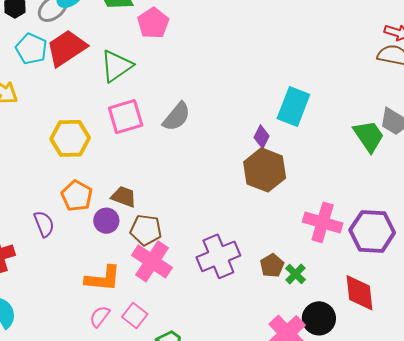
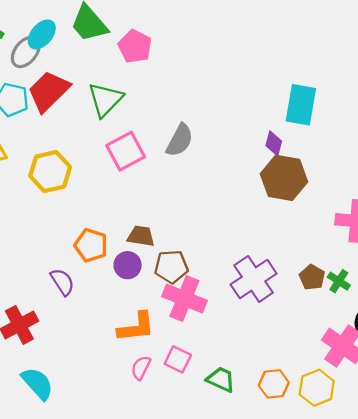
yellow hexagon: (70, 138) -> (50, 172), moved

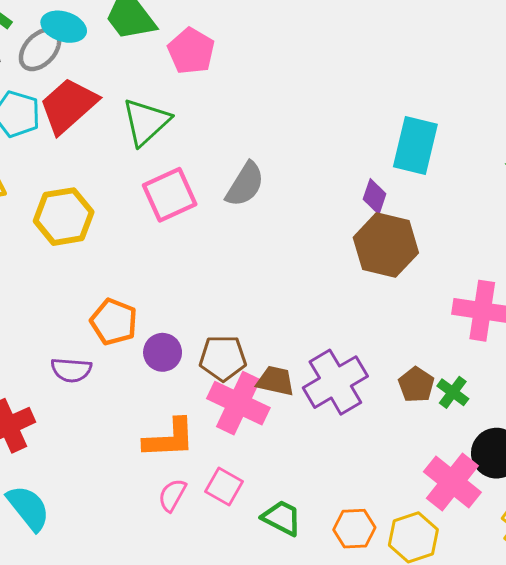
cyan ellipse: (42, 34) -> (64, 27), turned 64
brown trapezoid: (141, 236) -> (275, 381), moved
purple semicircle: (62, 282) -> (71, 370), turned 124

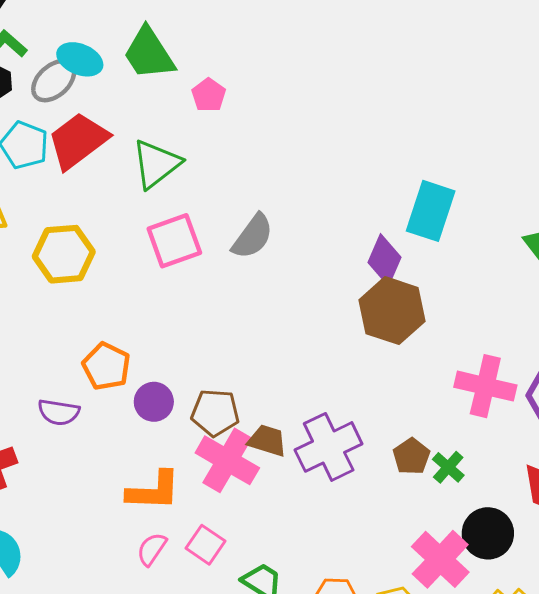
pink pentagon: (191, 51) -> (209, 95), size x0.7
purple diamond: (375, 197) -> (384, 260), size x1.4

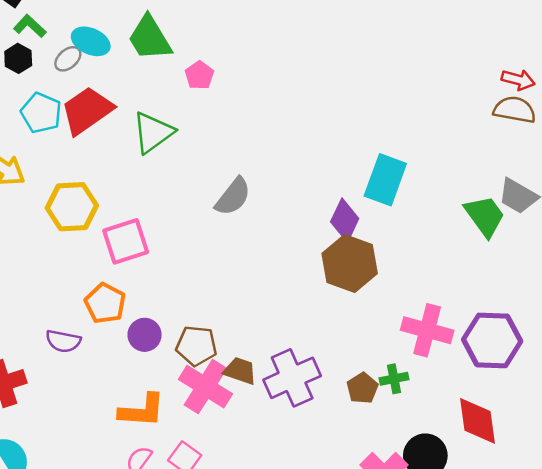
gray ellipse: (54, 81) -> (68, 59), size x0.7
pink square: (174, 241) -> (126, 241), moved
green cross: (448, 467) -> (394, 379), moved, turned 36

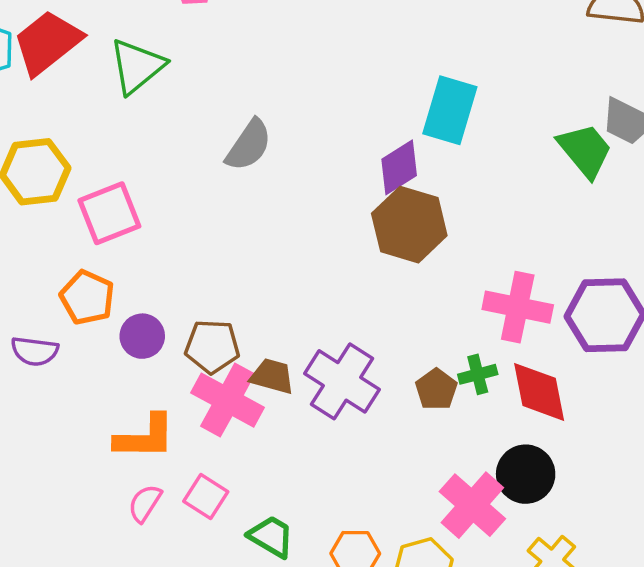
purple diamond: (345, 220) -> (399, 167), turned 36
purple cross: (292, 378) -> (342, 381), turned -30
red diamond: (478, 421) -> (539, 392), moved

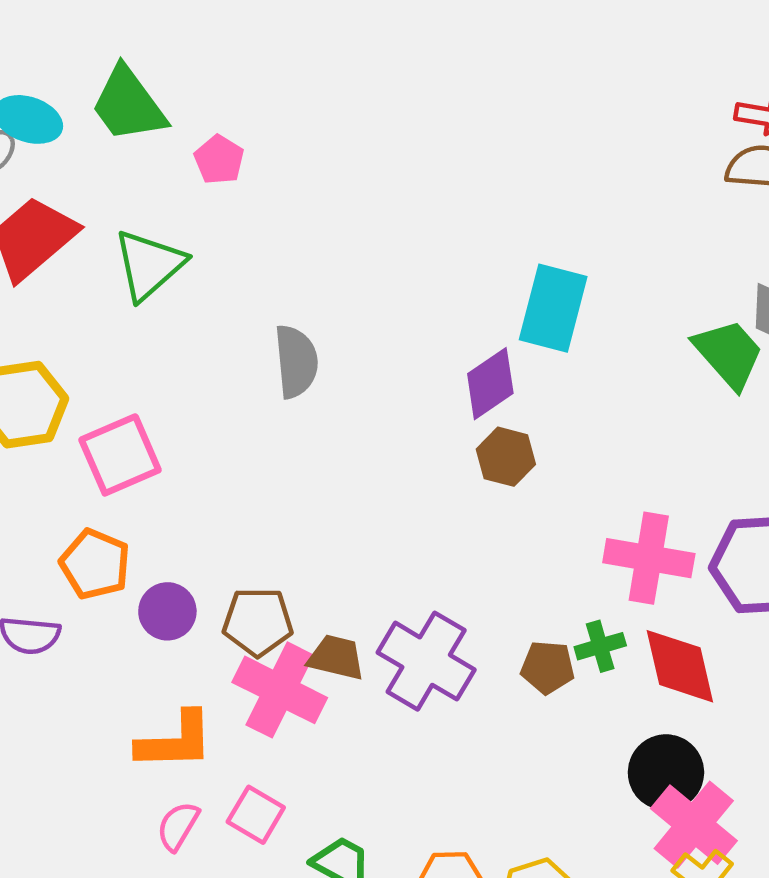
gray semicircle: (249, 145) -> (296, 361), turned -38
brown hexagon: (409, 225) -> (506, 457), size x0.6
brown pentagon: (436, 389) -> (548, 667), turned -30
pink cross: (472, 505) -> (694, 825), moved

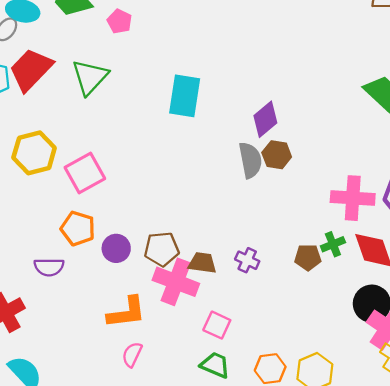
cyan rectangle: (553, 308) -> (185, 96), moved
gray semicircle: (296, 361) -> (250, 160), moved
purple cross: (426, 661) -> (247, 260), size x0.5
pink square: (256, 815) -> (217, 325), moved

